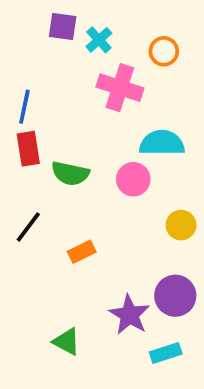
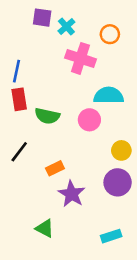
purple circle: (175, 296) -> (118, 182), moved
purple star: (129, 315) -> (72, 194), moved

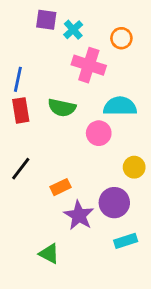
green semicircle: (47, 116) -> (62, 108), moved
purple circle: (118, 182) -> (114, 203), moved
cyan rectangle: (111, 236) -> (126, 241), moved

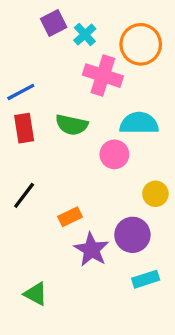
purple square: (46, 20) -> (54, 23), turned -35
orange circle: (121, 38) -> (141, 44), size x1.6
blue line: (18, 79) -> (21, 92), turned 50
green triangle: (49, 254) -> (36, 294), moved

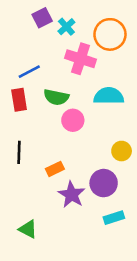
blue line: (21, 92) -> (29, 72), moved
pink circle: (114, 154) -> (73, 120), moved
black line: (24, 195) -> (19, 152), turned -35

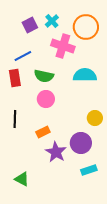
purple square: (42, 18) -> (30, 25), moved
pink circle: (73, 120) -> (46, 99), moved

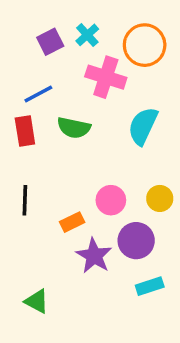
cyan semicircle: (85, 75) -> (143, 126), turned -65
pink circle: (46, 99) -> (111, 200), moved

